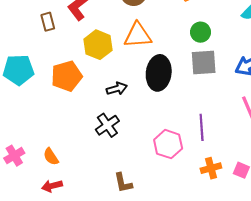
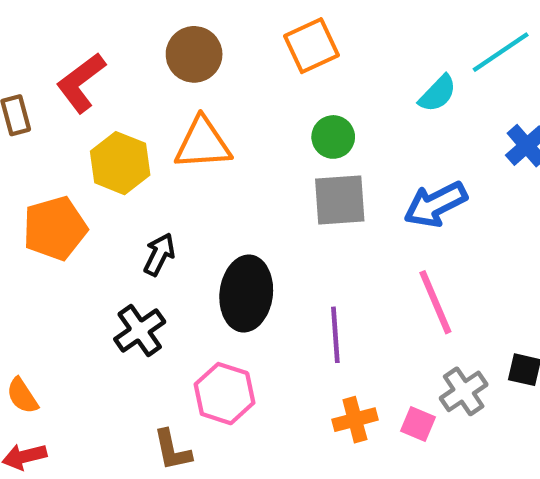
black ellipse: (159, 73) -> (246, 294), moved
black arrow: (117, 89) -> (159, 254), turned -48
pink hexagon: (168, 144) -> (224, 394), moved

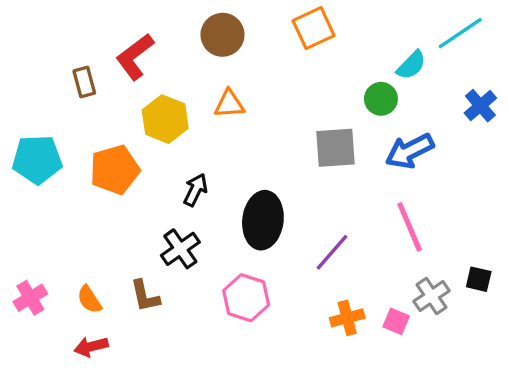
green circle: (333, 137) -> (381, 99), moved
orange triangle: (203, 144) -> (229, 104), size x0.7
purple line: (335, 335) -> (332, 252), turned 45
brown L-shape: (172, 450) -> (145, 296), moved

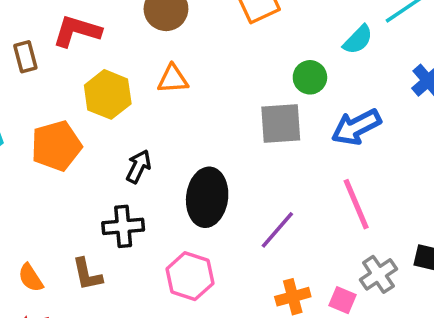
red L-shape: (135, 57) -> (77, 31), turned 54
green circle: (381, 99) -> (310, 77), moved
black cross: (180, 249) -> (123, 226), turned 30

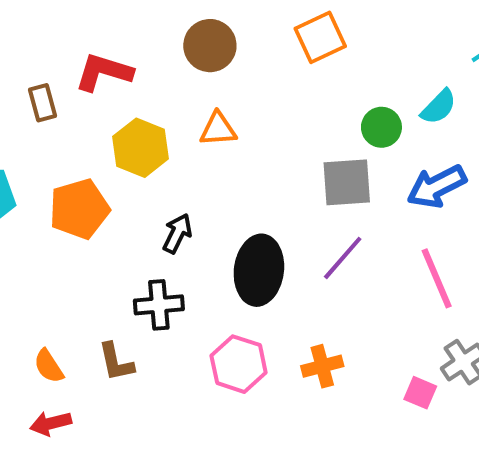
cyan semicircle: (358, 40) -> (439, 107), moved
purple line: (277, 230) -> (343, 258), moved
orange cross: (293, 297) -> (322, 366), moved

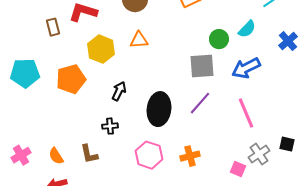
black cross: (159, 305) -> (110, 126), size x0.7

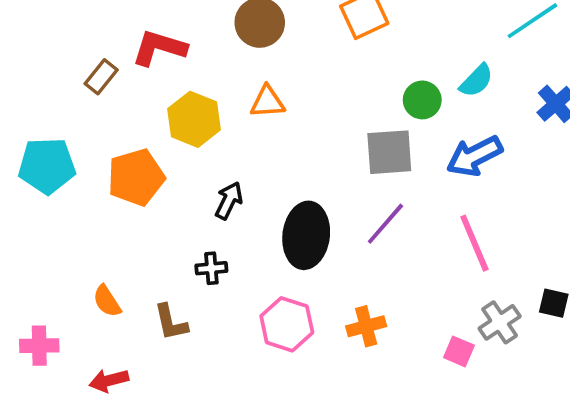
brown rectangle: (53, 27) -> (101, 77), turned 54
pink cross: (21, 155) -> (39, 346), moved, turned 30
orange semicircle: (56, 156) -> (107, 301), moved

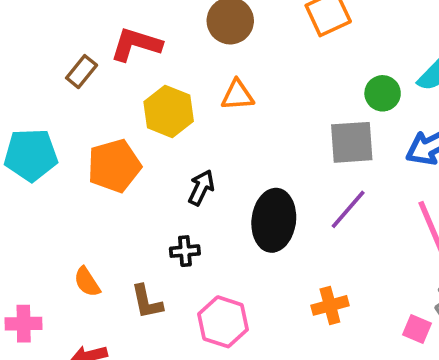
pink hexagon: (287, 324) -> (223, 322), moved

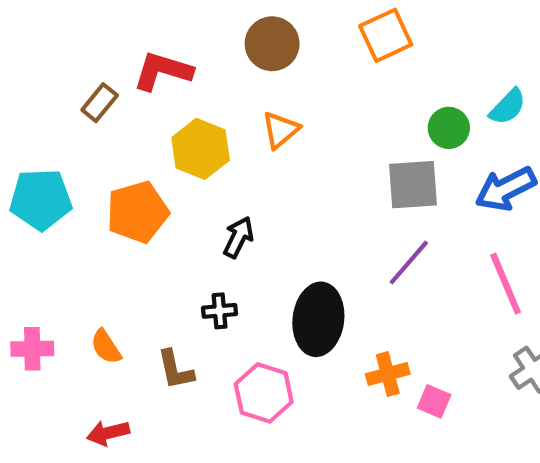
orange triangle: (238, 95) -> (280, 130), turned -36
black ellipse: (274, 220) -> (318, 319), moved
pink cross: (24, 324) -> (32, 349), moved
pink square: (417, 329) -> (434, 401), moved

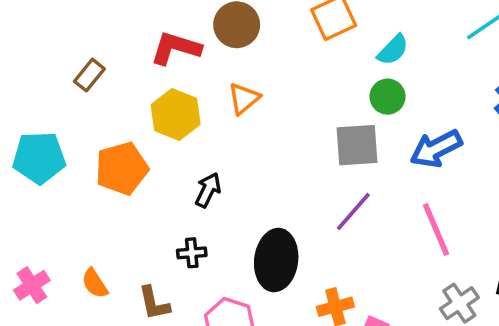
red L-shape: (163, 71) -> (176, 48), moved
cyan semicircle: (508, 107) -> (393, 50), moved
pink cross: (32, 349) -> (32, 285), turned -32

